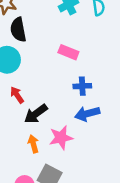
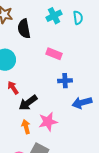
black semicircle: (18, 30) -> (24, 29), moved
blue arrow: (87, 114) -> (82, 103), moved

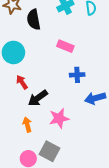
orange arrow: (26, 127) -> (27, 125), moved

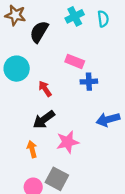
black semicircle: (34, 20) -> (39, 32), turned 42
blue cross: (77, 75) -> (89, 82), moved
red arrow: (22, 82) -> (45, 89), moved

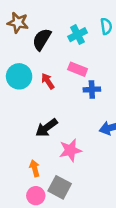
cyan cross: (75, 16) -> (78, 35), moved
red arrow: (45, 89) -> (48, 81), moved
orange arrow: (32, 149) -> (35, 168), moved

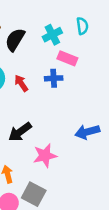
pink rectangle: (78, 69) -> (67, 58), moved
blue cross: (92, 89) -> (54, 78), moved

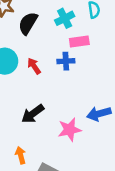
pink rectangle: (67, 58) -> (79, 42), turned -30
pink star: (45, 156) -> (70, 130), moved

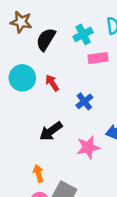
blue cross: (66, 61) -> (84, 101), moved, turned -35

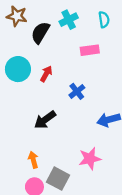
cyan cross: (83, 34) -> (69, 20), moved
red arrow: (52, 83) -> (46, 74), turned 63
pink star: (88, 147) -> (90, 159), moved

